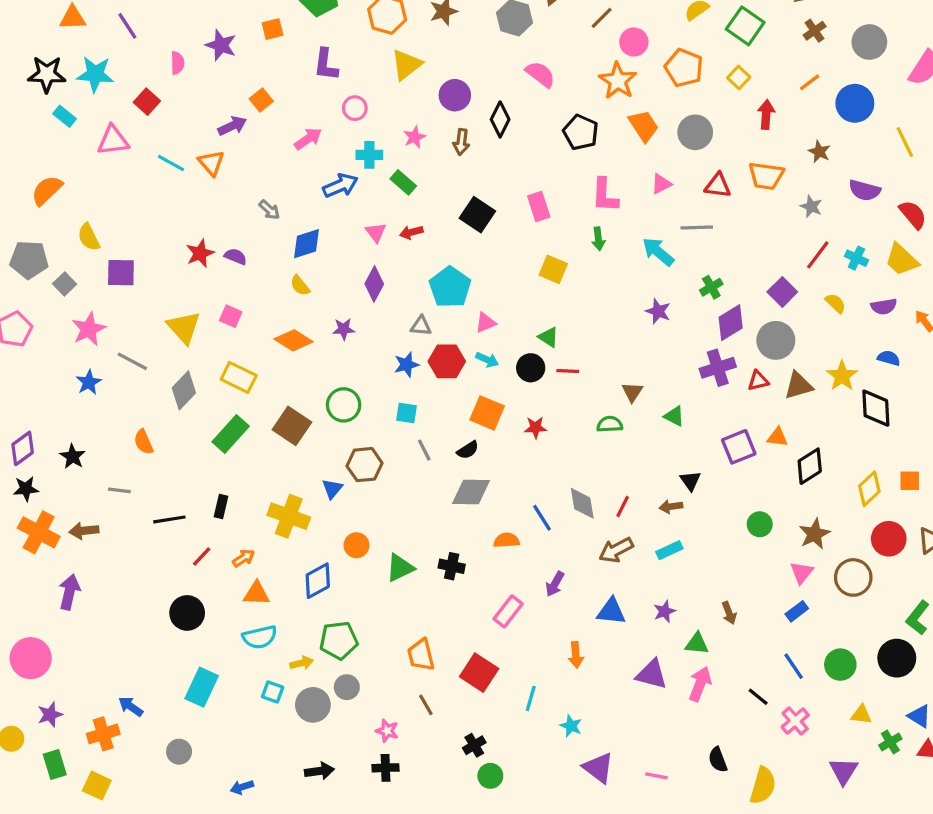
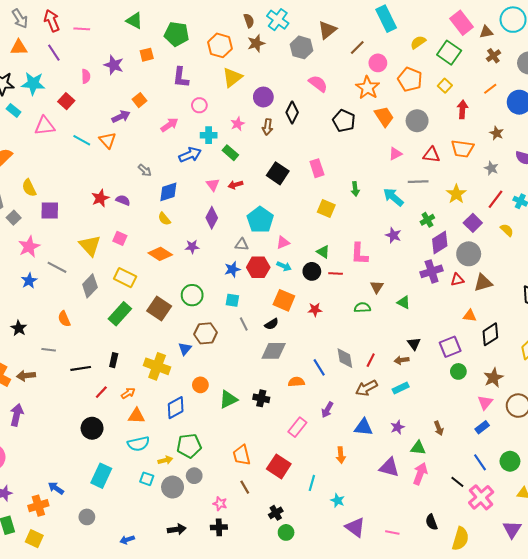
pink L-shape: (605, 195) -> (359, 254), moved
yellow star: (842, 376) -> (456, 194), moved
purple square: (739, 447) -> (450, 347), moved
pink cross: (795, 721) -> (481, 497), size x1.4

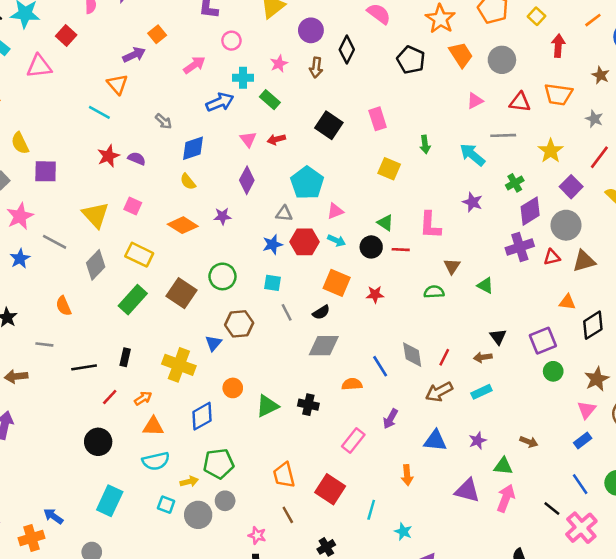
cyan line: (82, 140) -> (99, 112), moved
brown arrow: (439, 428) -> (529, 442), turned -48

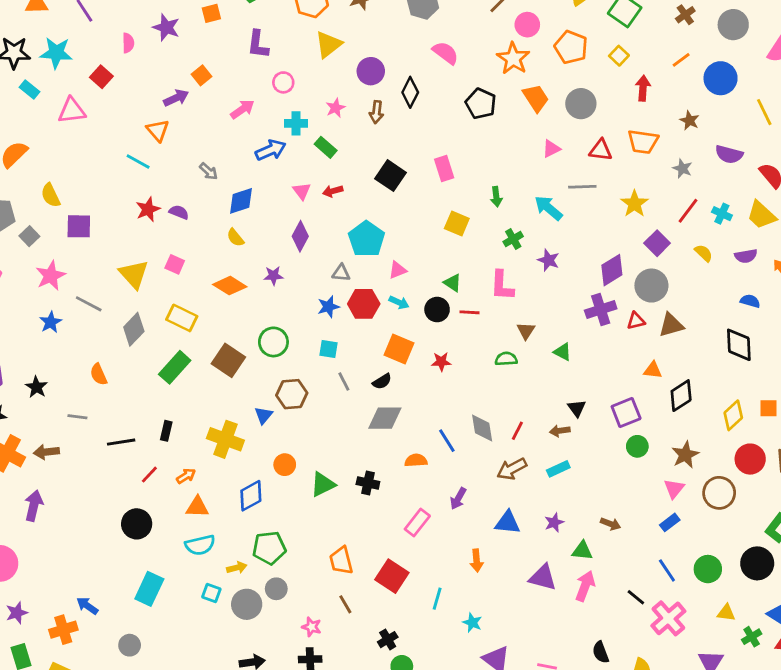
green cross: (515, 183) -> (513, 239), moved

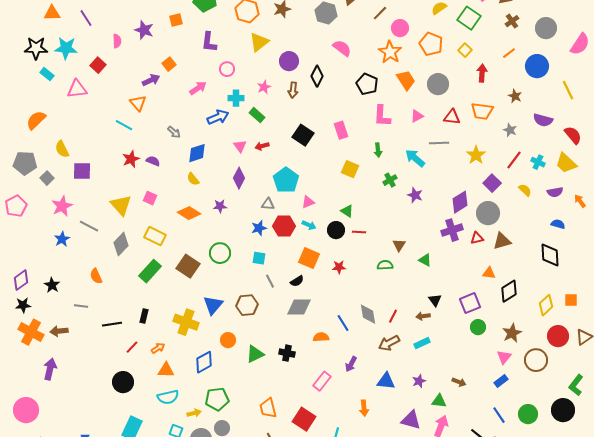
pink L-shape: (502, 286) -> (382, 116), moved
brown hexagon: (292, 394) -> (247, 305), moved
blue triangle: (264, 415) -> (213, 305), size x1.5

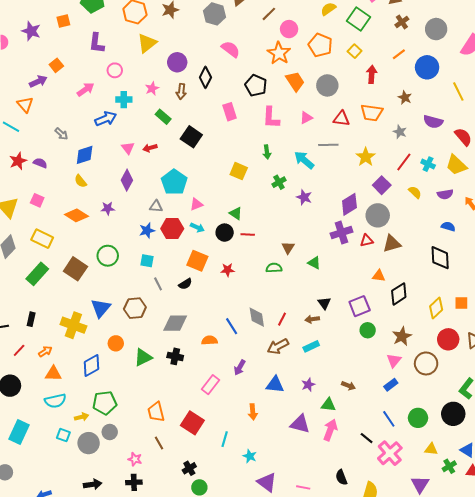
green rectangle: (257, 115) -> (163, 117), moved
pink rectangle: (341, 130) -> (230, 112), moved
gray diamond: (299, 307) -> (175, 323), moved

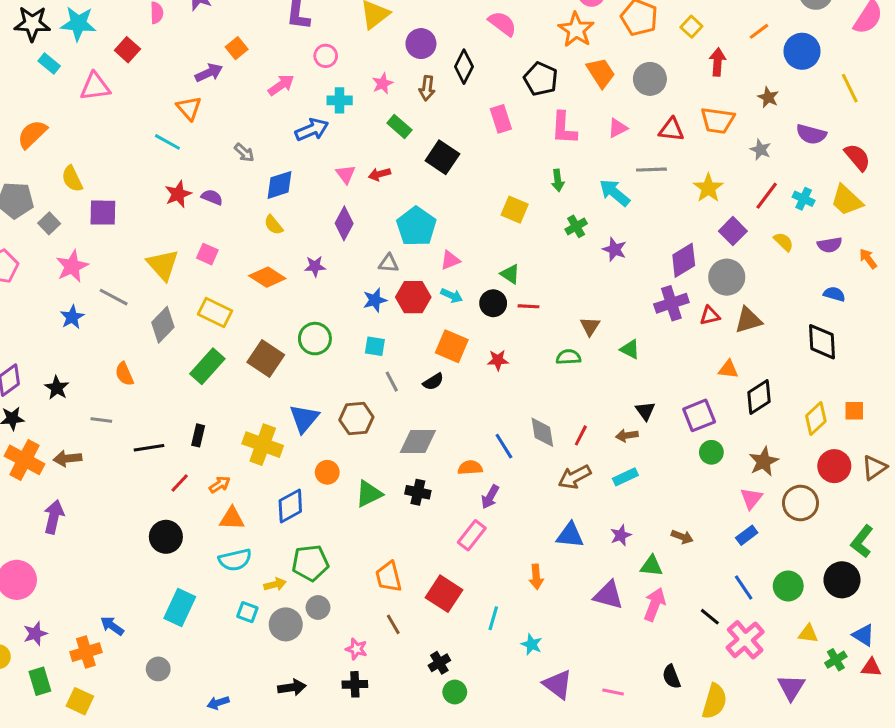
purple arrow: (240, 368) -> (490, 497), moved

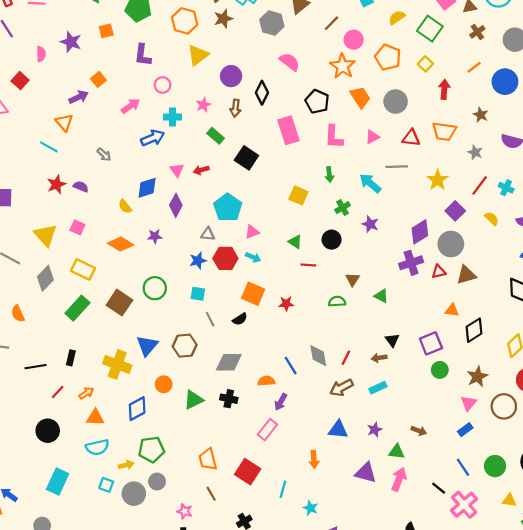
pink rectangle: (501, 119) -> (288, 130), size x1.4
blue diamond: (280, 185) -> (147, 188), moved
black circle: (493, 303) -> (332, 240), moved

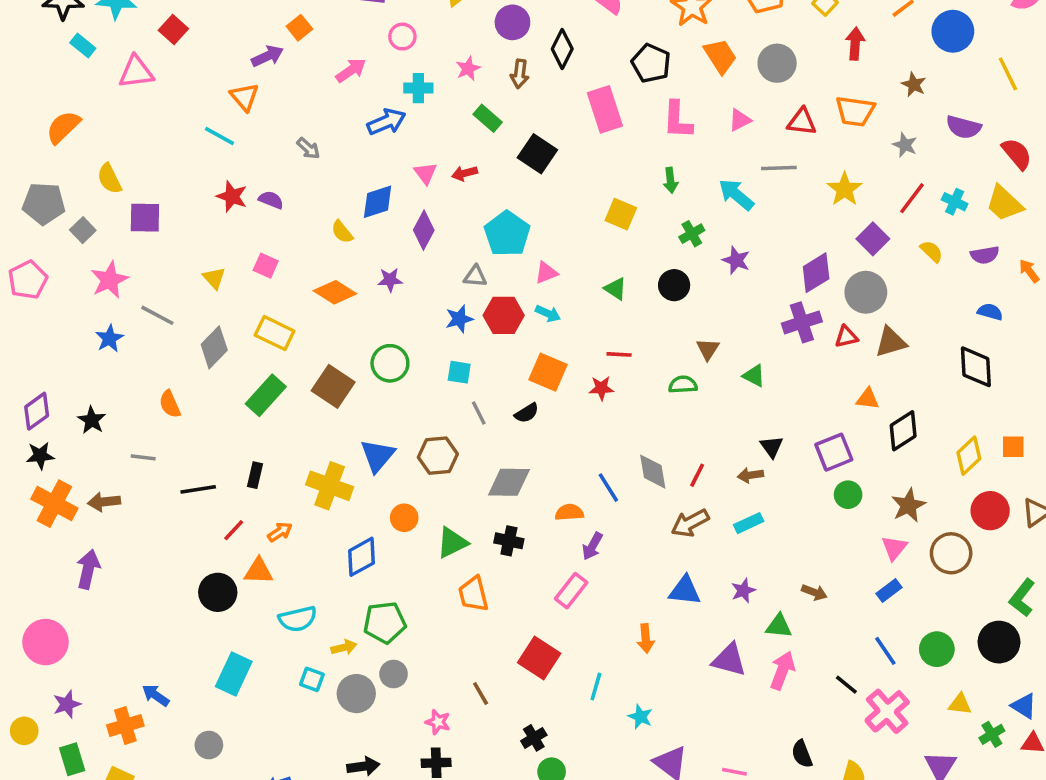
red star: (56, 184) -> (232, 196), turned -30
yellow triangle: (45, 235) -> (214, 278), size x0.6
red line: (308, 265) -> (619, 354), moved
orange triangle: (95, 417) -> (259, 571), moved
orange trapezoid: (208, 459) -> (473, 594), moved

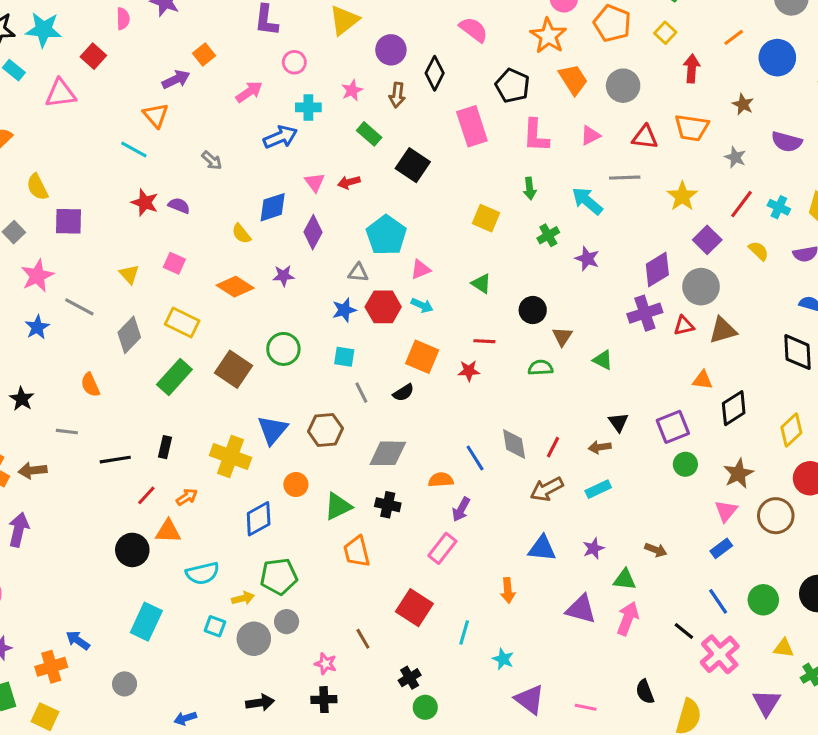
black circle: (674, 285) -> (533, 310), moved

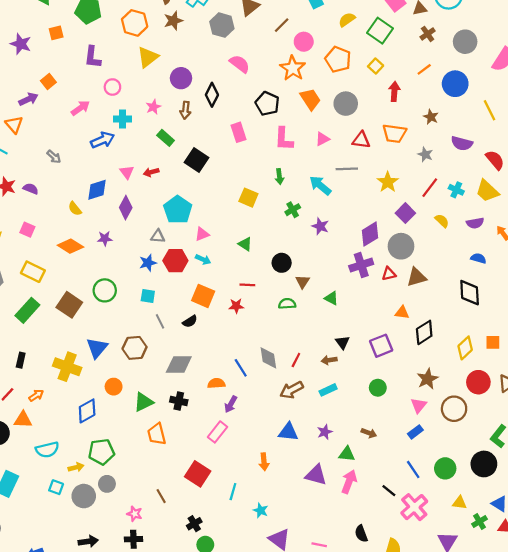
pink rectangle: (472, 126) -> (238, 132), size x0.7
green circle: (685, 464) -> (378, 388), moved

